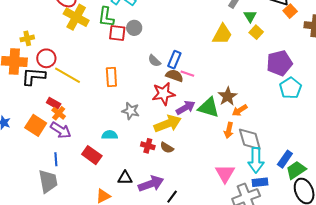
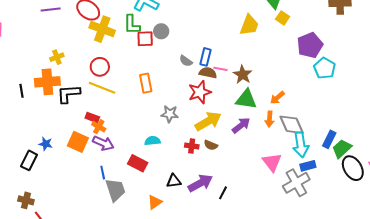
red circle: (46, 58) -> (100, 67), moved
brown star: (228, 96) -> (243, 75), moved
purple arrow: (186, 108) -> (241, 125), moved
gray trapezoid: (48, 181) -> (115, 190), moved

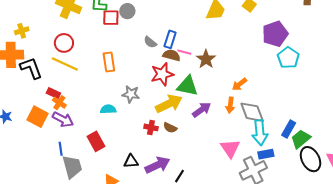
black L-shape: (68, 94) -> (31, 68), turned 70
green triangle: (246, 99) -> (187, 86), moved
cyan semicircle: (152, 141) -> (108, 109), moved
red rectangle: (138, 163) -> (96, 141), turned 30

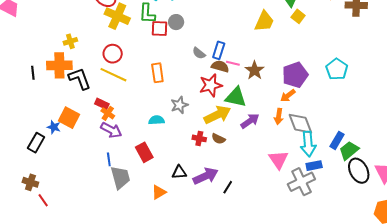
purple pentagon: (275, 34) -> (295, 75), moved
gray star: (131, 94) -> (179, 105), turned -30
orange square: (38, 117) -> (69, 118), moved

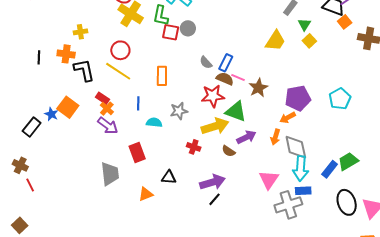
orange cross: (59, 65) -> (66, 54), size x0.7
brown semicircle: (218, 139) -> (228, 151), moved
green trapezoid: (349, 150) -> (348, 161), moved
blue line: (109, 159) -> (138, 103), moved
purple arrow: (206, 176) -> (213, 182), moved

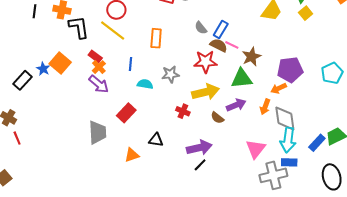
green triangle: (236, 111) -> (242, 79), moved, turned -30
red rectangle: (137, 152) -> (126, 113), turned 60

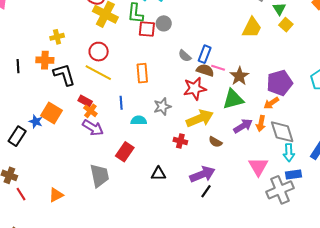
purple arrow: (236, 105) -> (243, 126), moved
cyan arrow: (288, 140) -> (289, 153), size x0.7
orange triangle: (132, 155) -> (56, 195), moved

